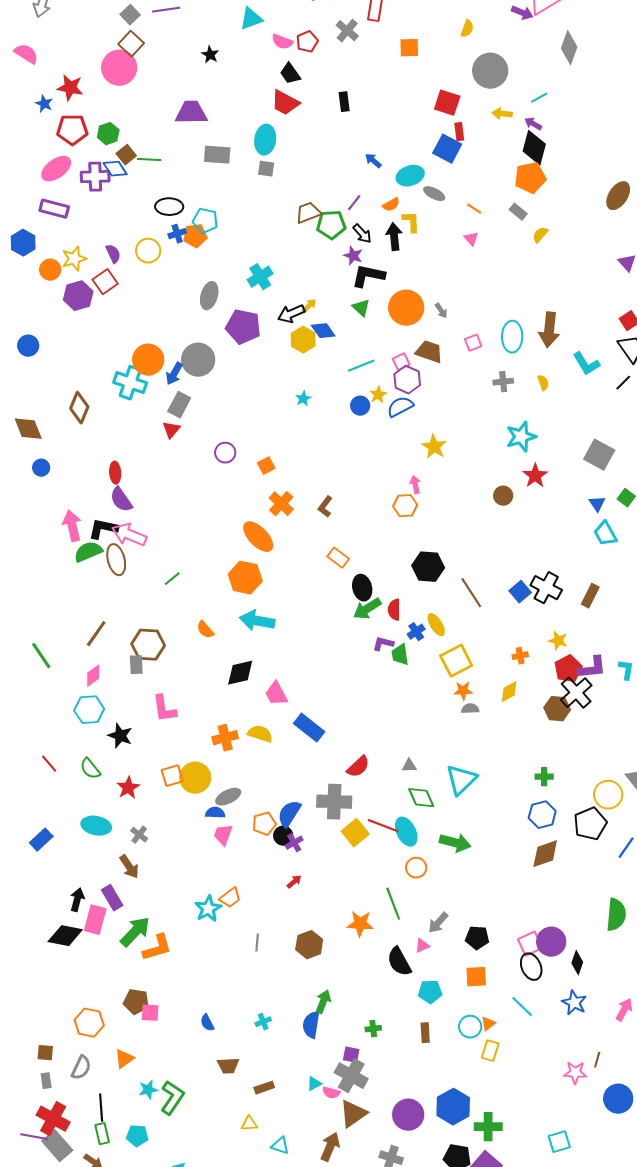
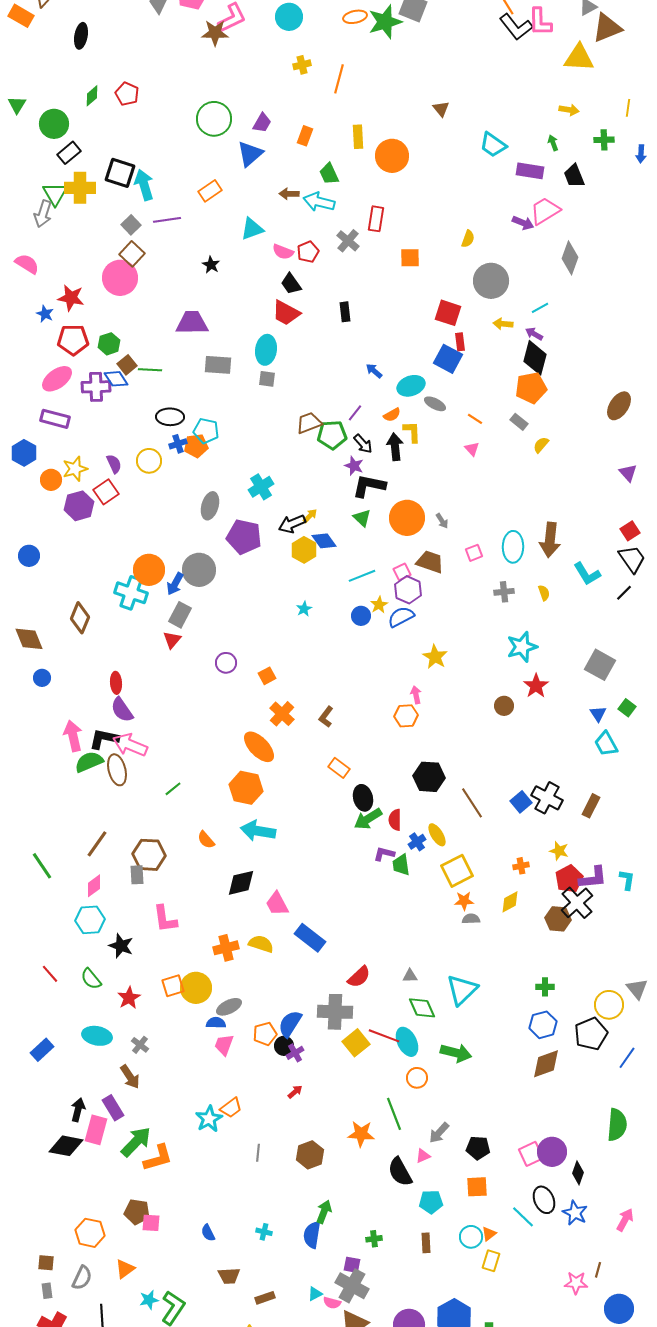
black ellipse: (531, 967) -> (544, 1200), moved
cyan cross: (263, 1022) -> (264, 1232), turned 35

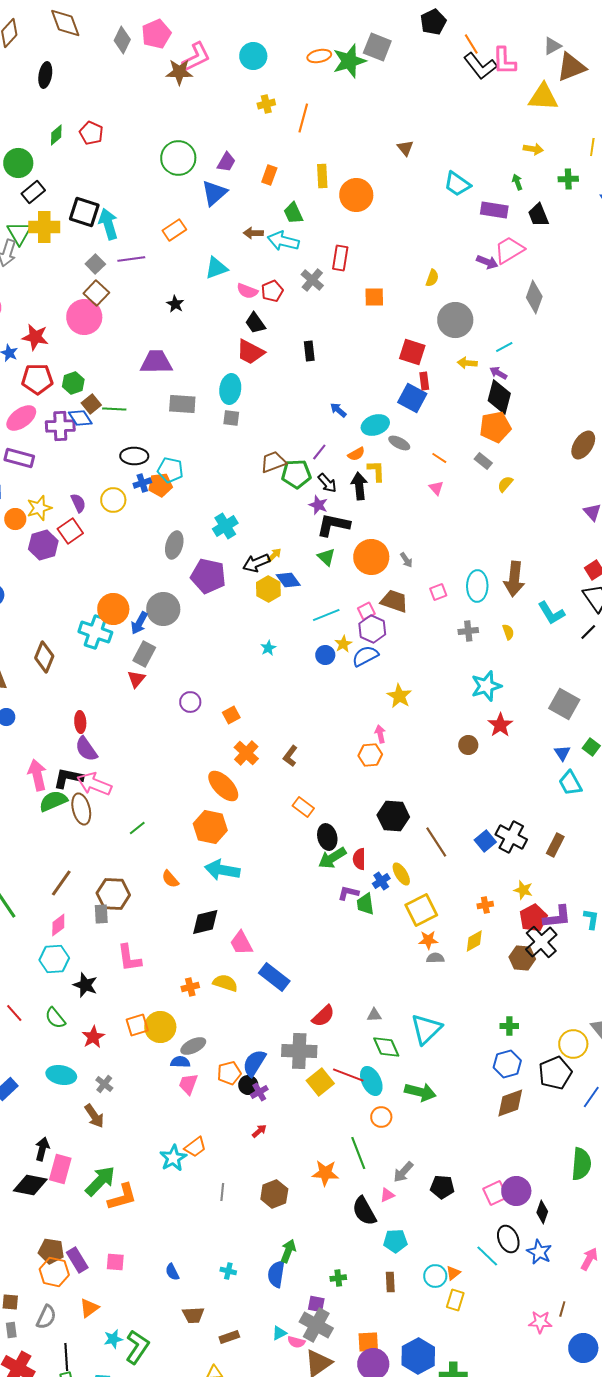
orange cross: (226, 948) -> (190, 987), size x0.7
purple rectangle: (113, 1108) -> (77, 1260), moved
orange square: (477, 1187) -> (368, 1342), moved
brown pentagon: (137, 1212) -> (51, 1251), moved

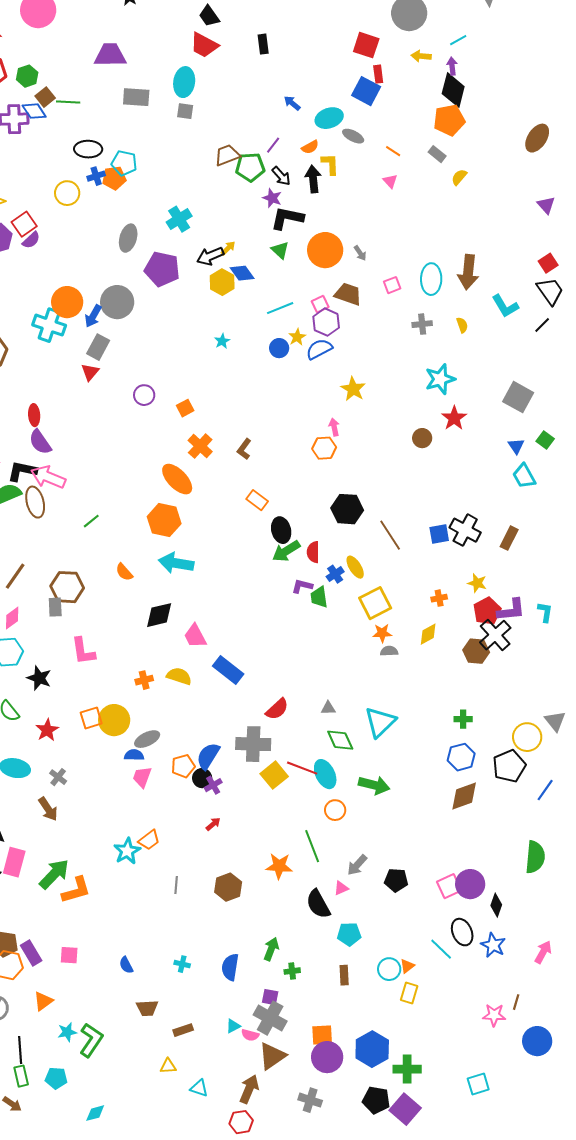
purple arrow: (498, 373) -> (452, 66), turned 54
purple semicircle: (78, 503) -> (31, 240), moved, turned 72
blue square: (485, 841) -> (439, 534), turned 30
green arrow: (288, 1251) -> (271, 949), moved

